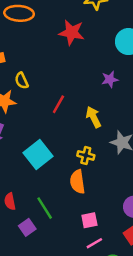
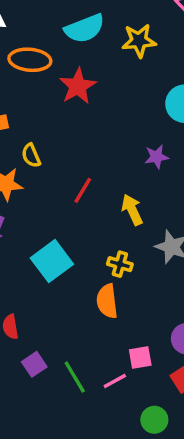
red star: (72, 32) -> (78, 86), moved, turned 30
green line: (45, 208) -> (75, 377), moved
pink square: (89, 220) -> (140, 358), moved
pink line: (94, 243) -> (115, 381), moved

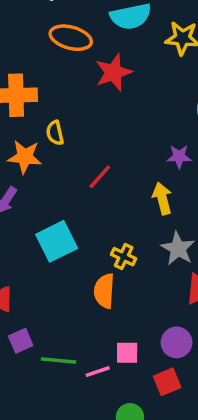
yellow arrow: (132, 210) -> (162, 198), moved
green line: (75, 377) -> (59, 360), turned -64

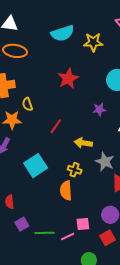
orange ellipse: (71, 38) -> (15, 51), moved
red star: (113, 72) -> (68, 78), moved
yellow arrow: (162, 198) -> (83, 143), moved, turned -60

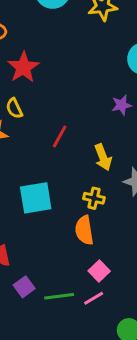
red star: (68, 78) -> (23, 67), moved
yellow arrow: (83, 143) -> (103, 157), turned -114
cyan square: (36, 166) -> (36, 198), turned 30
pink square: (83, 224) -> (99, 271), moved, turned -32

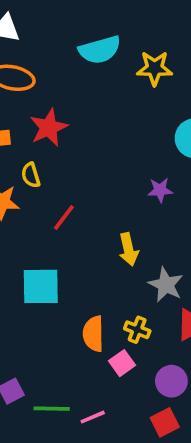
red line: (60, 136) -> (64, 217), moved
yellow cross: (94, 198) -> (137, 330), moved
pink square: (99, 271) -> (122, 363), moved

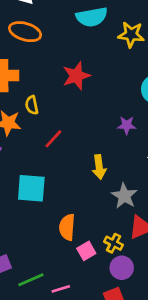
red star: (49, 128) -> (76, 76), moved
yellow cross: (137, 330) -> (114, 243), moved
green line: (52, 409) -> (31, 280), turned -30

